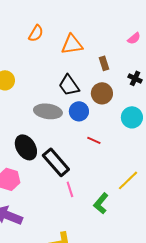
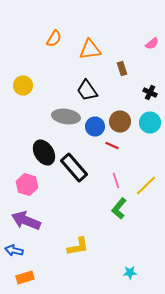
black cross: (135, 78) -> (150, 93), moved
brown circle: (102, 93) -> (120, 122), moved
blue circle: (79, 111) -> (95, 127), moved
pink line: (70, 189) -> (116, 181), moved

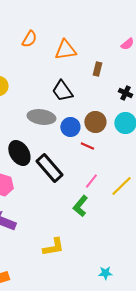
brown rectangle: (122, 69) -> (97, 69), turned 32
pink line: (116, 181) -> (91, 181), turned 56
green L-shape: (119, 209) -> (80, 206), moved

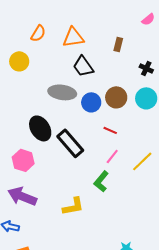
orange semicircle: (29, 39) -> (38, 33), moved
orange triangle: (65, 50) -> (73, 37), moved
red line: (87, 146) -> (110, 130), moved
yellow L-shape: (53, 247) -> (73, 206), moved

